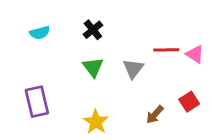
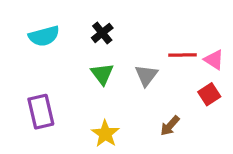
cyan semicircle: (40, 33) -> (44, 36), size x1.4
red square: (189, 102) -> (209, 94), moved

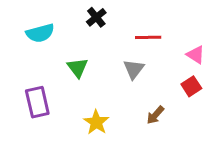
black cross: (102, 33) -> (96, 17), moved
red line: (182, 55) -> (148, 37), moved
green triangle: (102, 74) -> (78, 68), moved

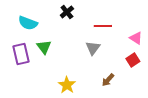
cyan semicircle: (40, 33) -> (28, 23), turned 36
green triangle: (78, 68) -> (44, 47), moved
purple rectangle: (37, 102) -> (21, 54), moved

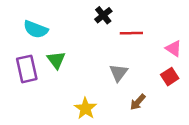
black cross: (67, 12) -> (103, 15), moved
gray triangle: (93, 48) -> (119, 73), moved

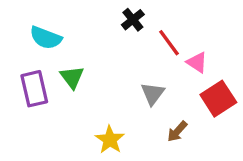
red line: (131, 33) -> (169, 43), turned 55
pink triangle: (173, 48) -> (197, 62), moved
red square: (170, 77) -> (218, 99), size x1.5

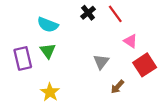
cyan semicircle: (46, 38) -> (48, 25), moved
red line: (169, 43) -> (115, 14), moved
yellow star: (110, 140) -> (50, 92), moved

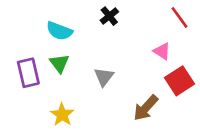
red line: (115, 14) -> (180, 17), moved
gray triangle: (101, 62) -> (104, 77), moved
brown arrow: (117, 87) -> (146, 108), size x1.5

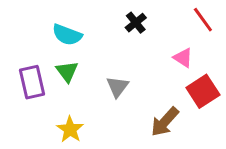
black cross: (109, 16) -> (136, 23), moved

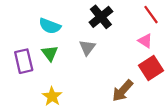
black cross: (136, 23) -> (101, 17), size x1.5
pink triangle: (183, 58) -> (145, 41), moved
gray triangle: (117, 87) -> (87, 48), moved

